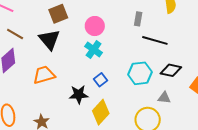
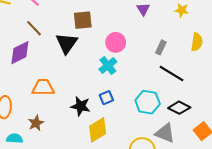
orange trapezoid: (44, 75) -> (43, 87), moved
gray triangle: (164, 98) -> (165, 133), size x1.5

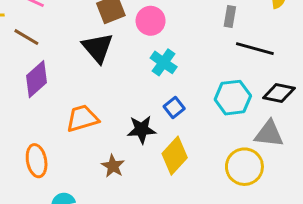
brown line: (34, 28) -> (26, 37), moved
pink circle: (116, 42) -> (151, 21), moved
brown star: (36, 123) -> (113, 166), moved

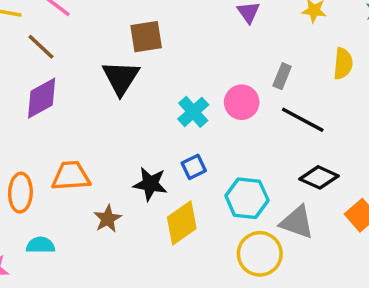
pink circle: (151, 21) -> (242, 102), moved
cyan hexagon: (233, 98) -> (247, 198), moved
orange trapezoid: (82, 118) -> (71, 176), moved

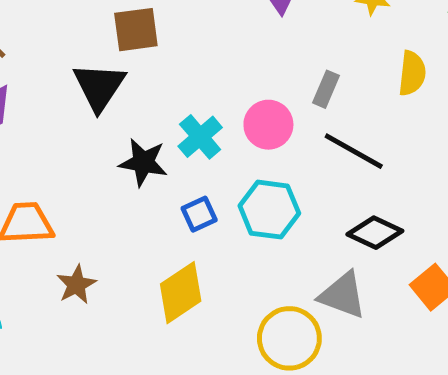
black star: (150, 184) -> (143, 162), moved
cyan hexagon: (247, 198) -> (269, 210), moved

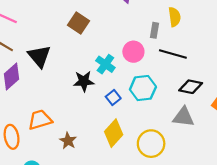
brown square: (136, 30) -> (78, 23), moved, turned -35
yellow semicircle: (412, 73) -> (175, 17), moved
black triangle: (99, 87) -> (39, 56), moved
yellow circle: (289, 338) -> (151, 144), moved

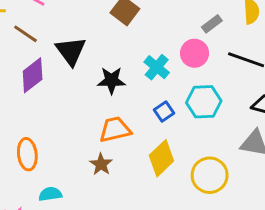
gray rectangle: (154, 30) -> (212, 24), moved, turned 40
black star: (84, 81) -> (112, 80), moved
orange trapezoid: (40, 120) -> (115, 129), moved

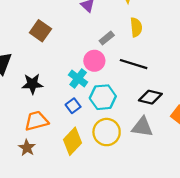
cyan cross: (157, 67) -> (78, 79), moved
yellow circle: (210, 175) -> (107, 132), moved

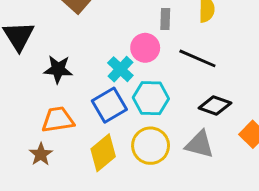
gray rectangle: (107, 38) -> (165, 19), turned -56
blue square: (73, 106) -> (109, 105), size x1.6

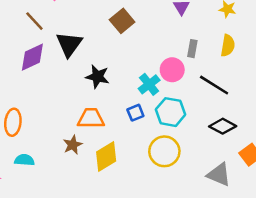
blue square: (109, 105) -> (135, 113), size x0.6
gray triangle: (200, 144) -> (219, 175), moved
yellow diamond: (103, 153) -> (106, 157), moved

